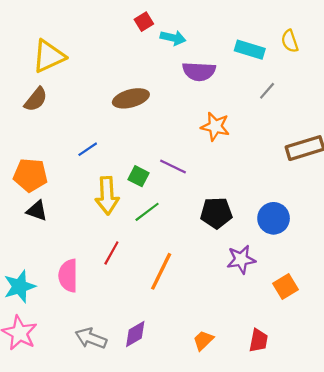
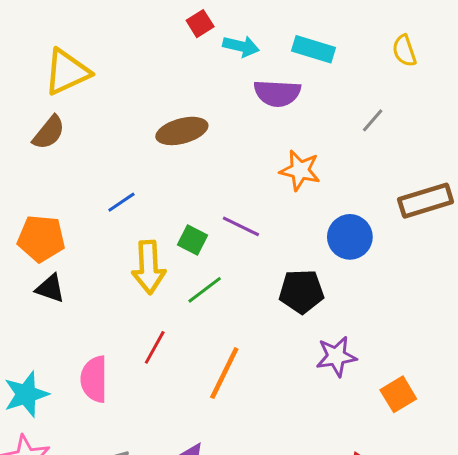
cyan rectangle: (250, 50) -> (314, 49), moved
blue circle: (274, 218) -> (350, 237), moved

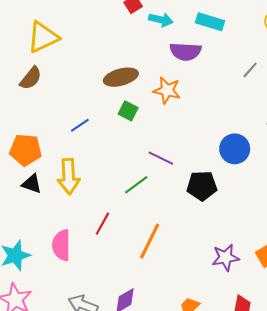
orange star: (300, 170) -> (167, 90), moved
purple line: (241, 226) -> (161, 158), moved
green square: (193, 240) -> (128, 111), moved
yellow arrow: (149, 267) -> (69, 177), moved
purple star: (336, 356) -> (225, 258), moved

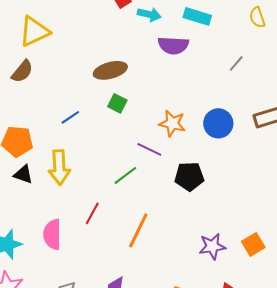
orange star: (167, 90) -> (172, 123), moved
blue circle: (235, 149) -> (218, 123), moved

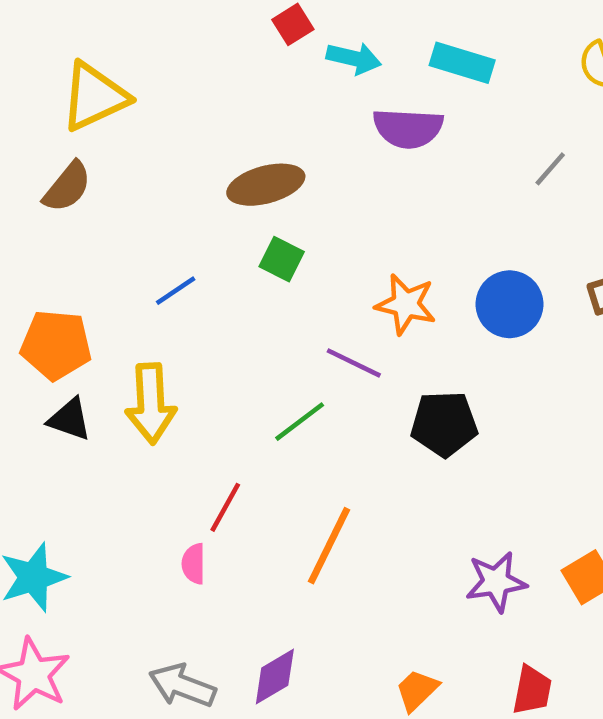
pink semicircle: (52, 234) -> (194, 564), moved, size x0.6

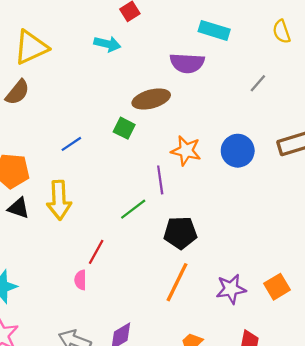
cyan arrow: (354, 58) -> (107, 44), moved
brown ellipse: (266, 185) -> (151, 99), moved
purple line: (354, 363) -> (160, 180), turned 56
black pentagon: (444, 424) -> (180, 233), moved
orange line: (329, 546) -> (177, 282), moved

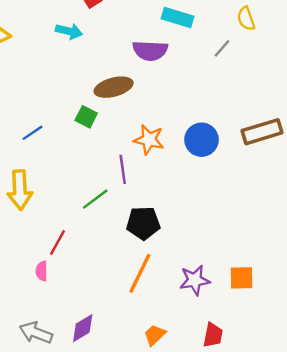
gray line: (258, 83) -> (222, 48), moved
orange square: (277, 287) -> (241, 278), turned 30

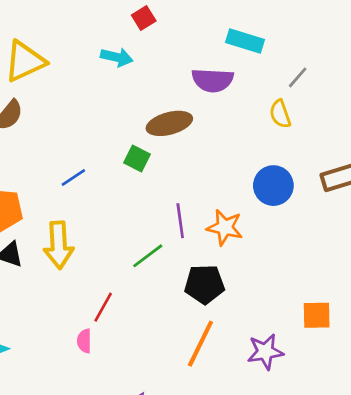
yellow semicircle: (246, 19) -> (280, 114), moved
orange star: (149, 140) -> (225, 227), moved
orange square: (241, 278) -> (317, 315), moved

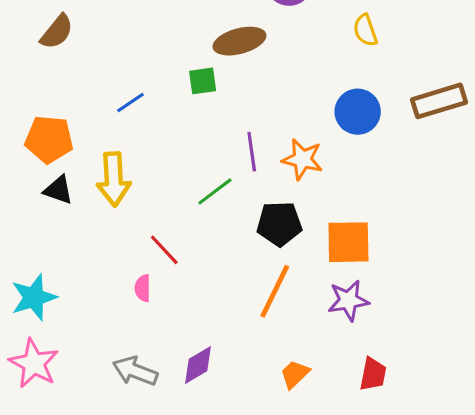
green square: (137, 159) -> (203, 81), turned -35
red line: (103, 307) -> (164, 250), turned -72
orange square: (317, 315) -> (348, 242), moved, size x1.4

